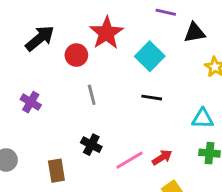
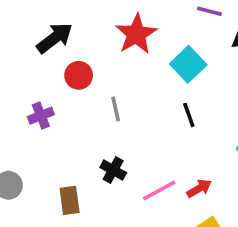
red circle: (76, 55) -> (79, 75), moved
black line: (152, 98) -> (189, 115), turned 60
purple cross: (31, 102) -> (41, 116), turned 36

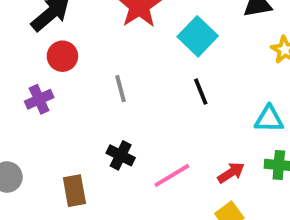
red circle: (79, 75) -> (62, 56), moved
red arrow: (199, 188) -> (231, 173), moved

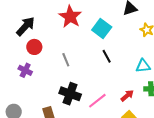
purple cross: (39, 99) -> (25, 70), turned -32
black cross: (121, 155) -> (70, 94), size x1.5

